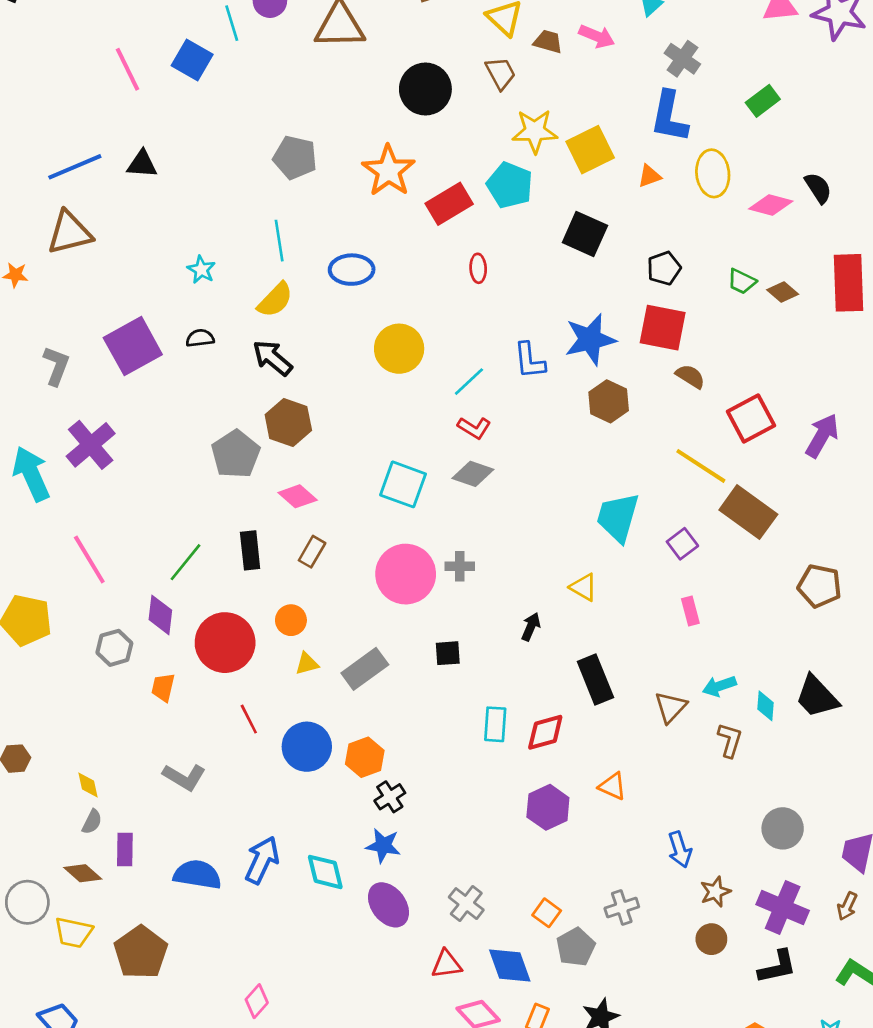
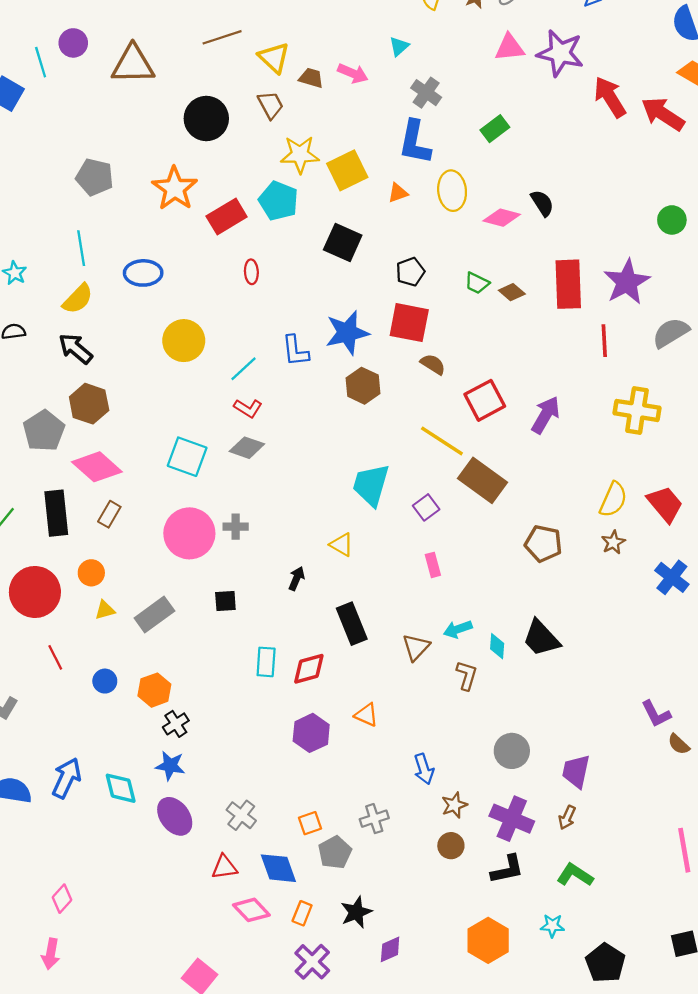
pink diamond: (298, 496) -> (97, 467), size x1.5
black rectangle: (250, 550) -> (56, 513), size x1.4
blue circle: (307, 747) -> (105, 681), size x0.6
orange square: (547, 913) -> (310, 823), turned 35

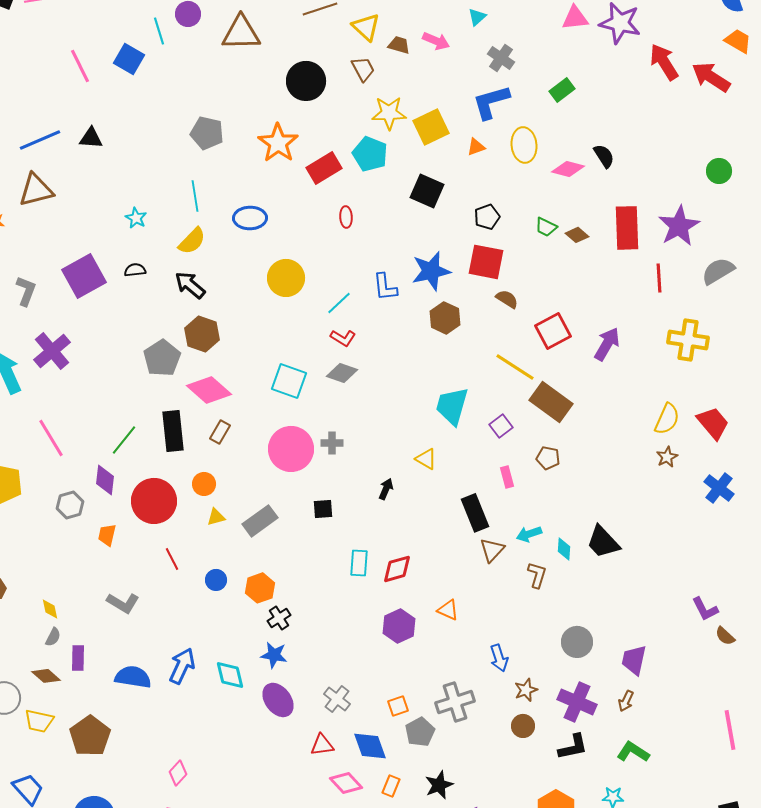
blue L-shape: (415, 142) -> (491, 102), turned 63
brown pentagon: (543, 544) -> (548, 458), moved, size x0.7
black rectangle: (352, 624) -> (475, 513), moved
gray cross: (374, 819) -> (455, 702), size x1.5

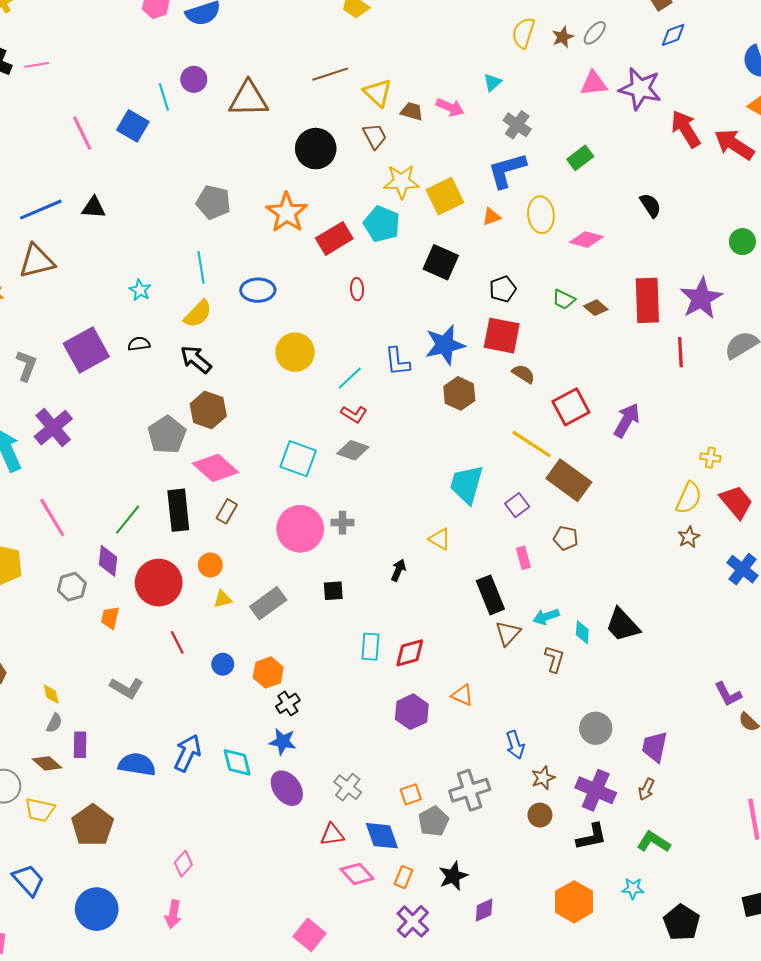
black semicircle: (604, 156) -> (650, 205), moved
yellow cross: (688, 340) -> (710, 458), moved, size x0.5

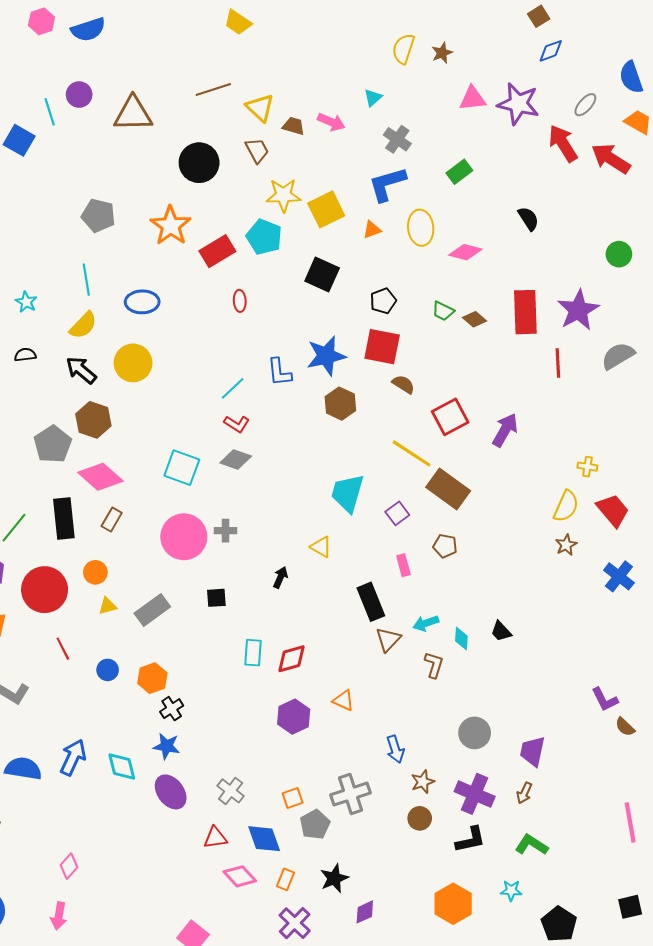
gray ellipse: (595, 33) -> (585, 105), moved
yellow circle: (295, 352) -> (133, 363), moved
black trapezoid: (623, 625) -> (501, 631), size x0.6

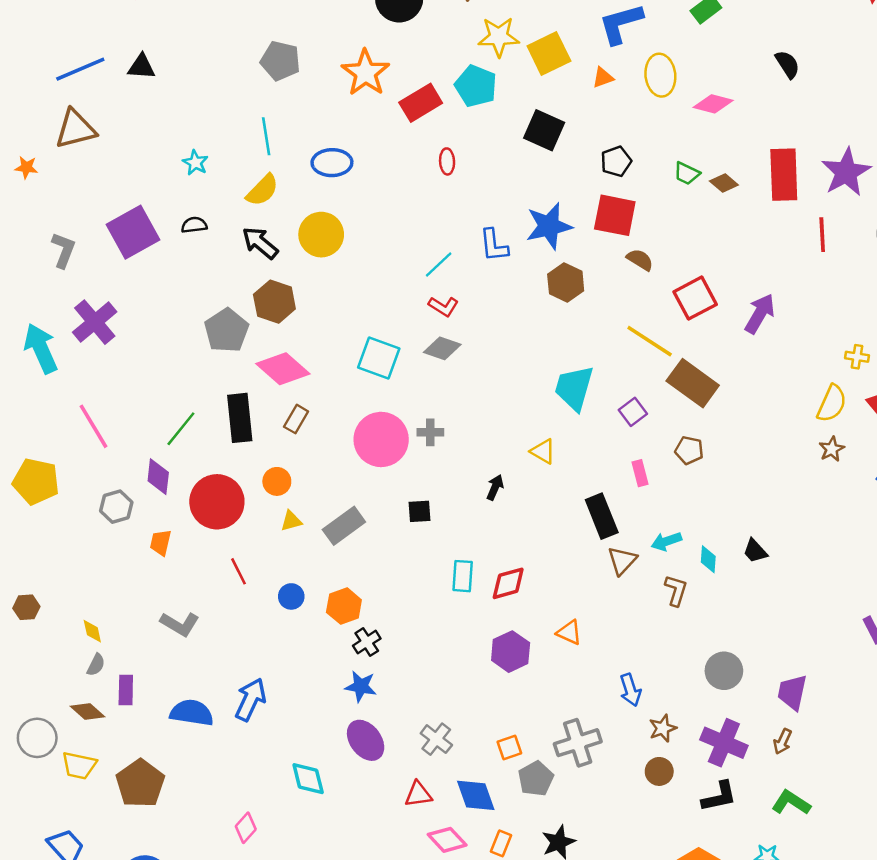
cyan diamond: (122, 767) -> (308, 779), moved

